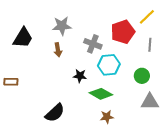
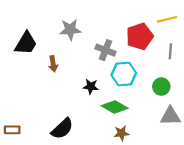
yellow line: (147, 17) -> (167, 19), turned 30
brown arrow: (58, 50) -> (53, 64), moved
brown rectangle: (11, 82) -> (12, 130), moved

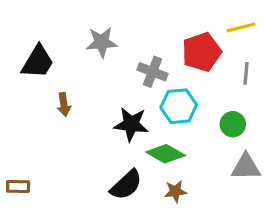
brown arrow: (53, 64) -> (64, 105), moved
black star: (91, 87) -> (131, 124), size x1.5
black semicircle: (62, 129) -> (126, 185), moved

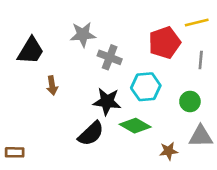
gray cross: (152, 72) -> (110, 57), moved
black semicircle: (126, 185) -> (91, 134), moved
brown star: (175, 191) -> (169, 151), moved

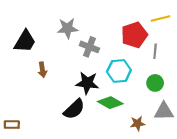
gray line: (201, 60) -> (155, 51), moved

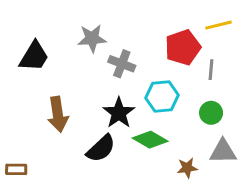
brown arrow: (42, 70) -> (58, 114), moved, size x1.6
black star: (87, 83) -> (119, 113), turned 30

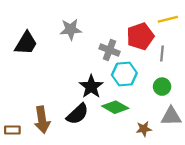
gray cross: (122, 64) -> (109, 50), moved
brown arrow: (58, 114) -> (42, 120), moved

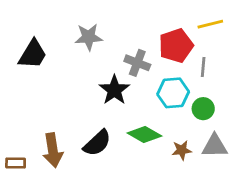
cyan hexagon: (124, 74) -> (173, 93), moved
black star: (91, 87) -> (114, 90), moved
brown star: (144, 129) -> (182, 150), moved

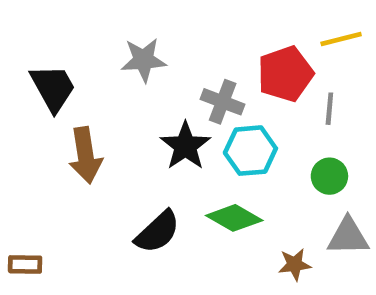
black trapezoid: (33, 54) -> (53, 88), turned -60
cyan hexagon: (173, 93) -> (250, 151), moved
brown arrow: (53, 150) -> (85, 155), moved
brown star: (182, 150) -> (295, 264), moved

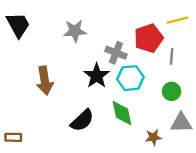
black trapezoid: (53, 88) -> (18, 25), moved
green diamond: (234, 218) -> (122, 113), turned 48

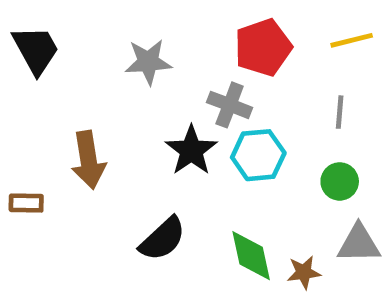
red pentagon: (149, 38) -> (263, 47), moved
green diamond: (122, 113) -> (251, 256), moved
brown rectangle: (13, 137) -> (26, 203), moved

